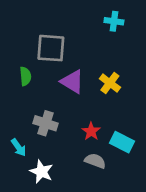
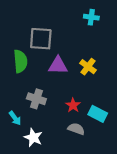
green semicircle: (25, 76) -> (20, 61), size x1.5
purple triangle: (72, 82) -> (58, 66), turned -30

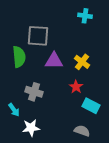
red star: (73, 105) -> (76, 87), moved
gray semicircle: (76, 129) -> (82, 131), moved
white star: (33, 137) -> (31, 128), turned -30

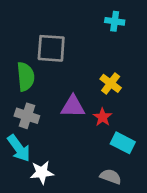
purple triangle: (54, 61) -> (73, 106), moved
gray cross: (34, 92) -> (27, 116), moved
cyan arrow: (14, 110) -> (19, 148), size x1.5

